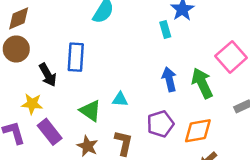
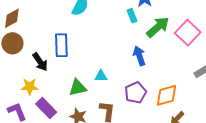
green arrow: (202, 83) -> (158, 27), moved, turned 80
green triangle: (90, 111) -> (78, 88), turned -42

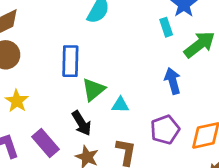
black arrow: (40, 62) -> (82, 123), moved
yellow star: (30, 87) -> (17, 101), moved, turned 30
green triangle: (78, 88) -> (93, 90), moved, turned -30

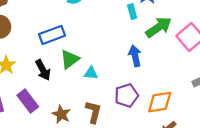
blue rectangle: (70, 61) -> (52, 35), turned 65
black arrow: (82, 123) -> (43, 70), moved

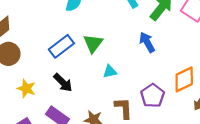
green triangle: (70, 59) -> (93, 43), moved
purple pentagon: (126, 95) -> (153, 96), moved

